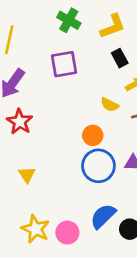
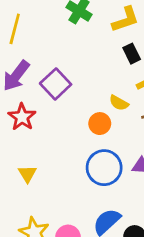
purple square: (64, 64) -> (56, 84), moved, turned -36
orange circle: (93, 135) -> (100, 124), moved

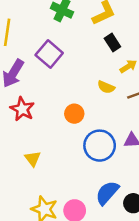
purple square: (56, 84) -> (49, 54), moved
orange circle: (100, 124) -> (74, 114), moved

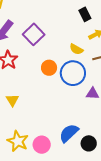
purple square: (49, 54) -> (34, 34), moved
blue circle: (100, 146) -> (73, 73), moved

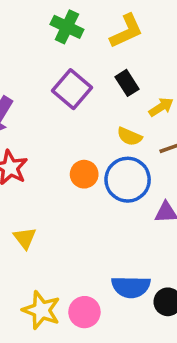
black rectangle: (85, 14) -> (127, 83), moved
purple square: (34, 34) -> (72, 89), moved
blue semicircle: (69, 133) -> (131, 287), turned -130

